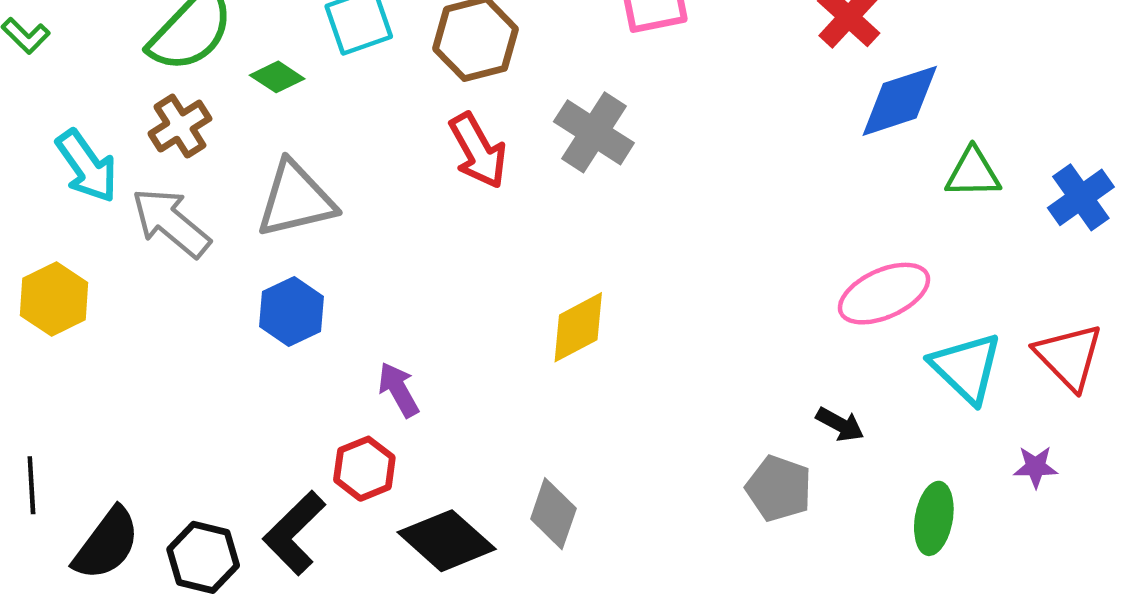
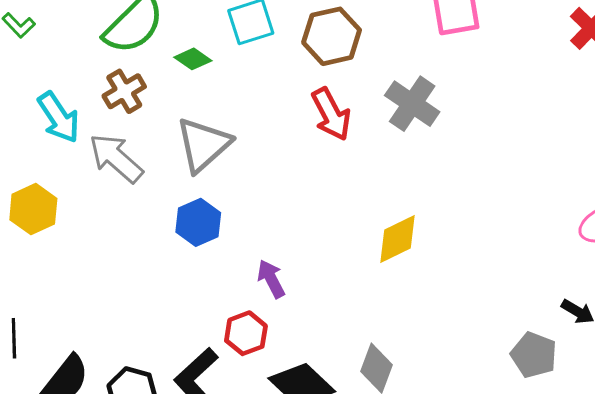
gray triangle: (296, 200) -> (203, 145), turned -30

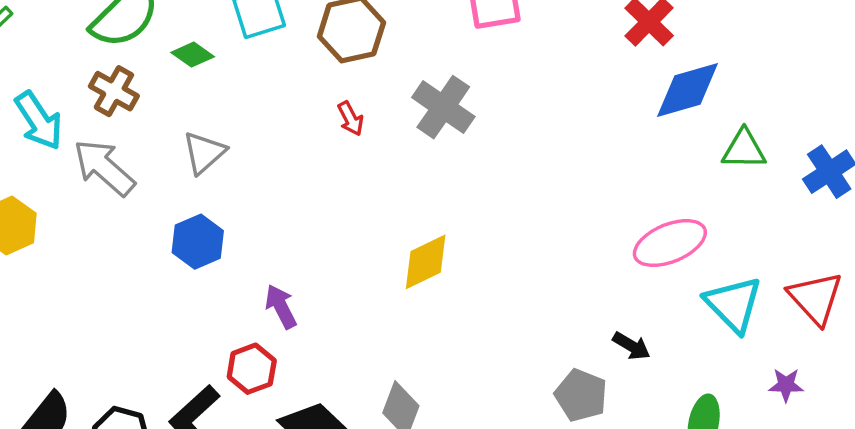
brown cross: (124, 91) -> (114, 91), turned -30
red arrow: (331, 114) -> (351, 119), size x0.6
gray triangle: (203, 145) -> (204, 153), size x0.7

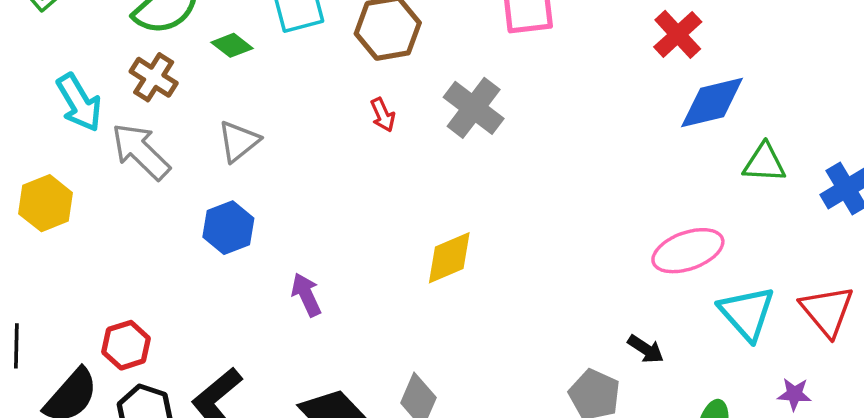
red hexagon: (252, 369) -> (126, 345), moved

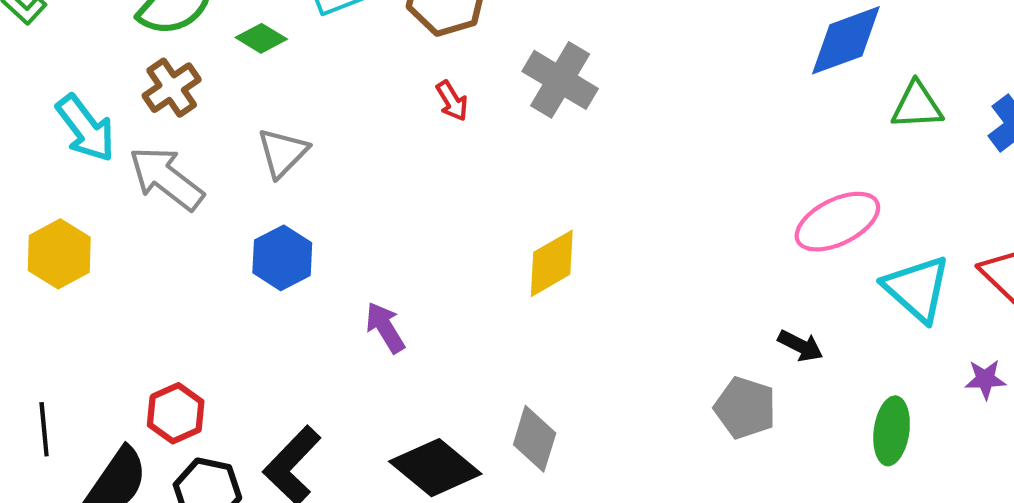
brown cross: (154, 77) -> (172, 88), turned 30

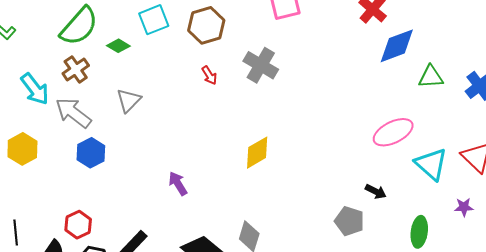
blue hexagon: (282, 258) -> (91, 153), moved

